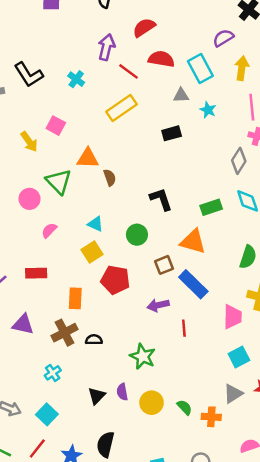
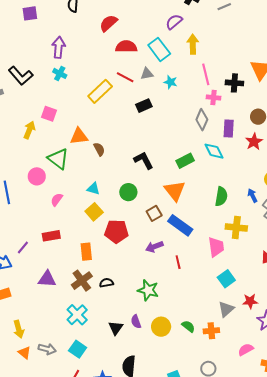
purple arrow: (106, 47) -> (59, 47), moved
red line: (128, 71) -> (125, 77), moved
yellow arrow: (29, 142) -> (29, 130), turned -114
orange triangle: (193, 242) -> (175, 191), turned 45
cyan cross: (53, 373) -> (77, 315), size x1.5

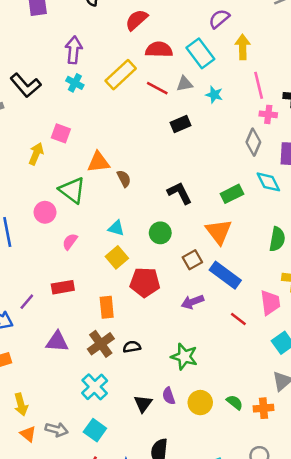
yellow rectangle: (100, 91) -> (121, 75), moved
red line: (178, 262) -> (238, 319), moved, turned -40

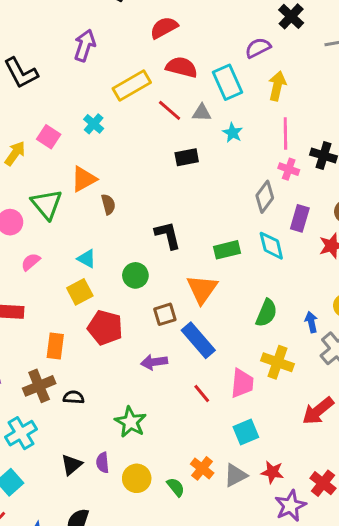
cyan cross: (75, 83) -> (94, 124), moved
orange triangle: (98, 162) -> (84, 179), turned -35
orange cross: (264, 408) -> (202, 468), moved, turned 30

